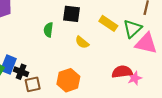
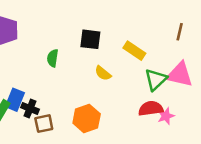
green triangle: (132, 29) -> (156, 80), moved
green semicircle: (48, 30) -> (53, 58), moved

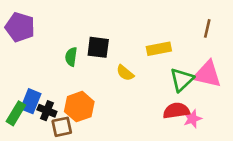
black square: (90, 39) -> (98, 47), moved
yellow rectangle: (134, 51) -> (159, 49), turned -45
orange hexagon: (87, 119) -> (79, 107), moved

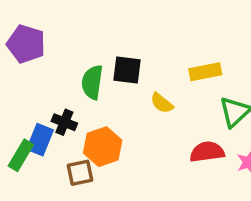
green semicircle: (71, 57) -> (92, 82), size x1.4
black cross: (47, 111) -> (64, 122), moved
red semicircle: (176, 111) -> (207, 152), moved

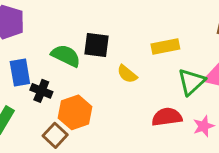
green semicircle: (92, 82) -> (66, 56), turned 108
blue rectangle: (40, 140) -> (20, 73), moved, turned -32
brown square: (80, 173) -> (55, 135), turned -35

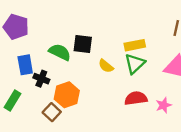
green triangle: (191, 82) -> (135, 64), moved

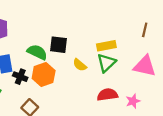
orange hexagon: (67, 95) -> (44, 74), moved

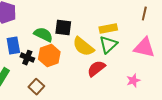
yellow semicircle: (80, 65) -> (83, 47), size x1.6
red semicircle: (107, 95) -> (96, 69), moved, turned -30

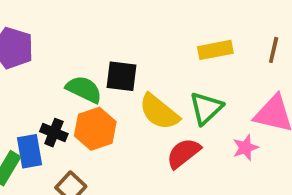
yellow rectangle: (108, 29) -> (215, 50), moved
blue rectangle: (13, 46) -> (30, 151), moved
pink star: (133, 81) -> (245, 148), moved

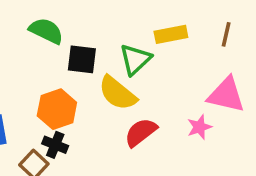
green semicircle: (84, 89) -> (46, 31), moved
green triangle: (206, 108) -> (135, 59), moved
black cross: (54, 133) -> (55, 145), moved

